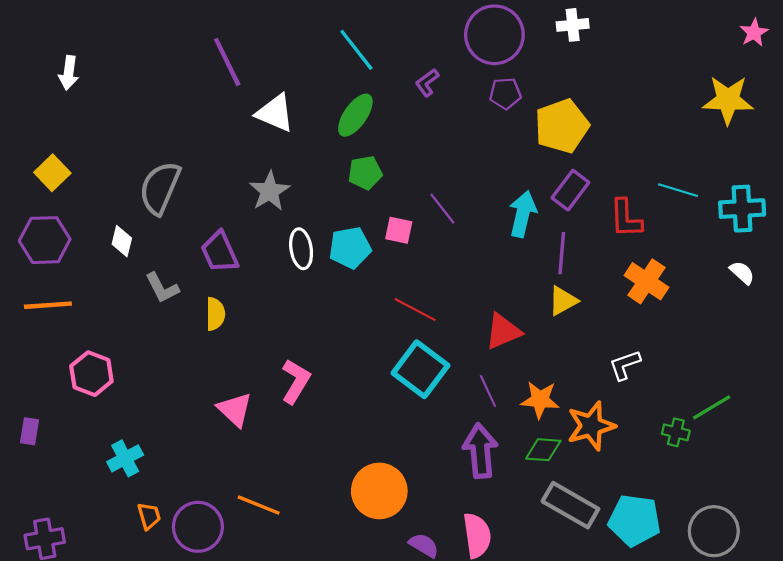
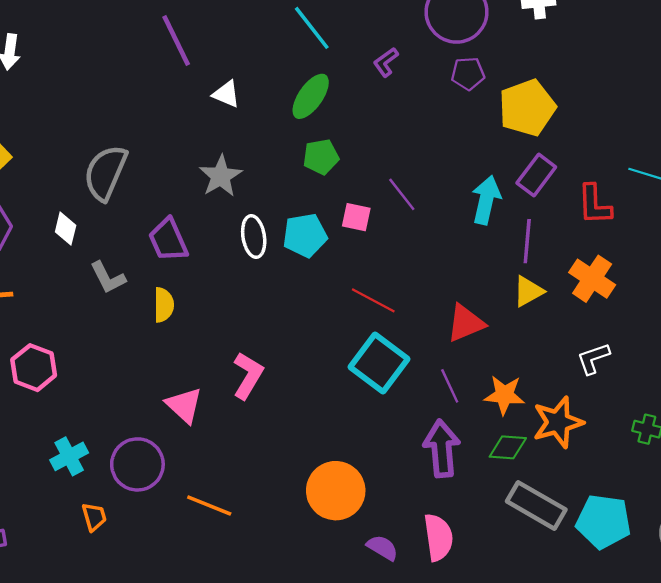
white triangle: (275, 113) -> (226, 94), size x0.7
orange cross: (646, 281) -> (592, 279), moved
purple circle: (198, 527) -> (137, 464), moved

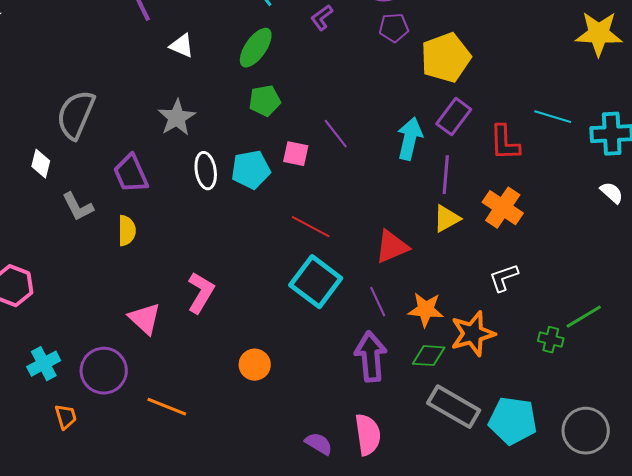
orange circle: (336, 491) -> (255, 365), moved, size x0.6

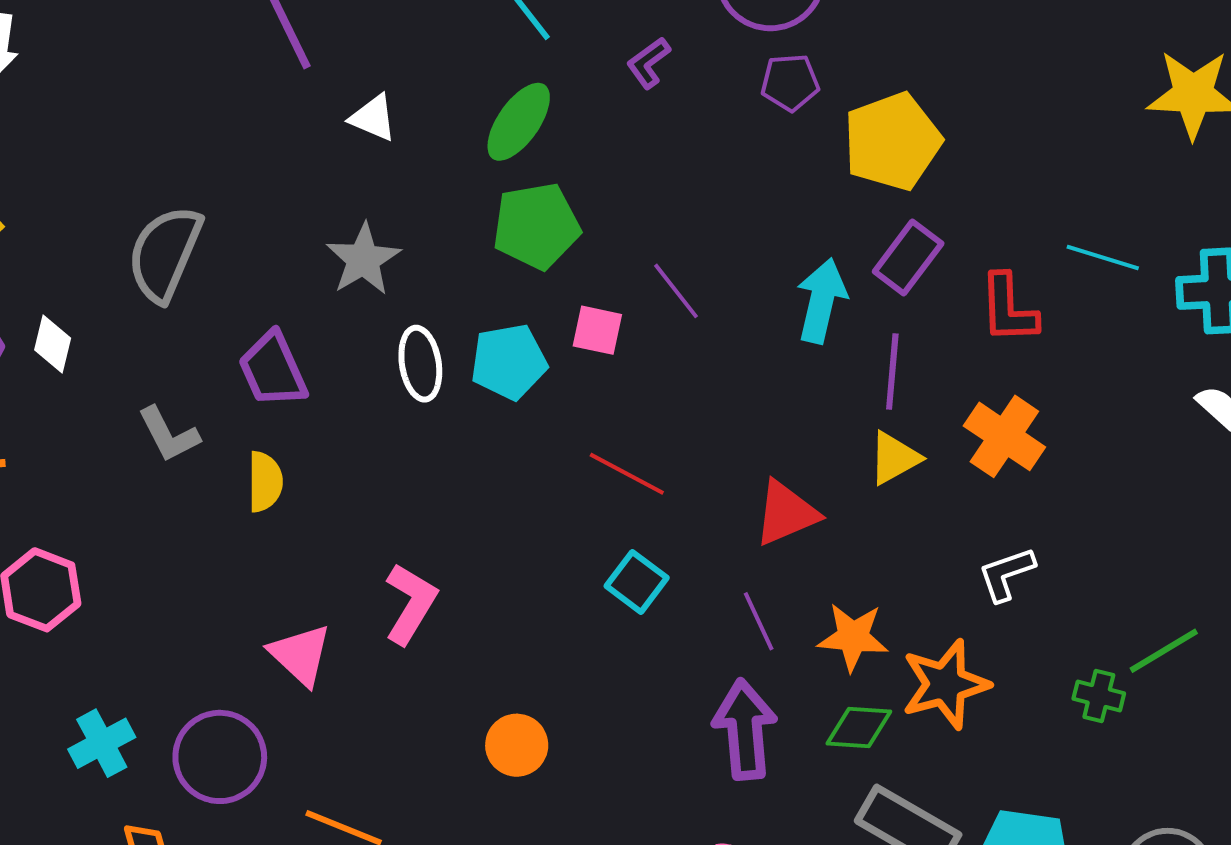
green pentagon: (265, 101) -> (536, 226), size x1.4
white diamond: (41, 164) -> (53, 344), moved
cyan square: (316, 282) -> (637, 582), size x0.6

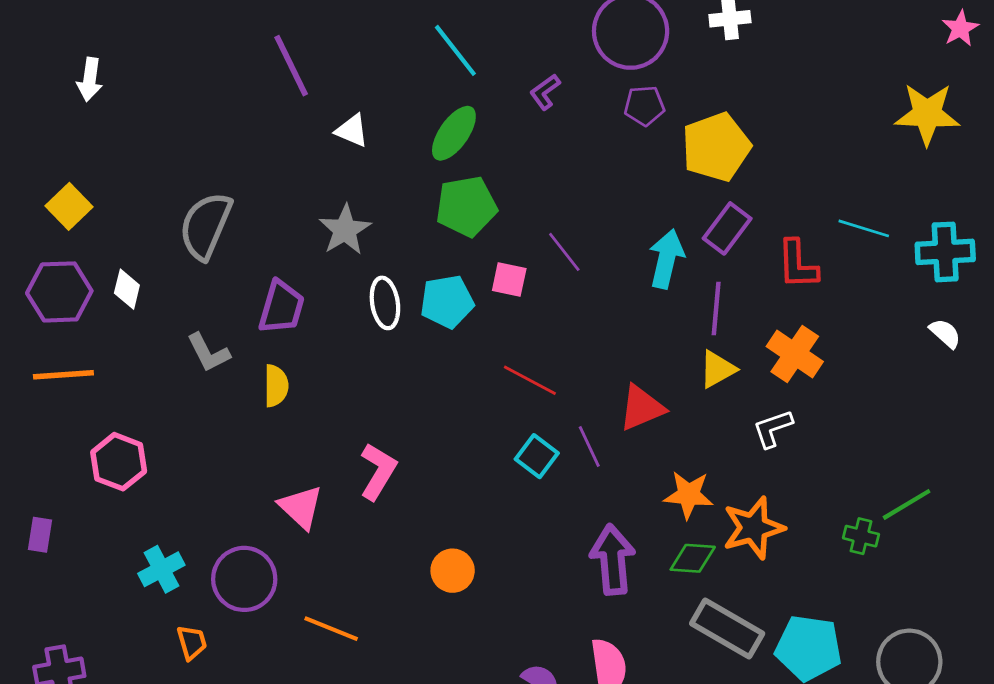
purple trapezoid: (273, 370) -> (281, 307), turned -140
white L-shape: (1006, 574) -> (773, 429), moved
purple line: (759, 621) -> (589, 446), moved

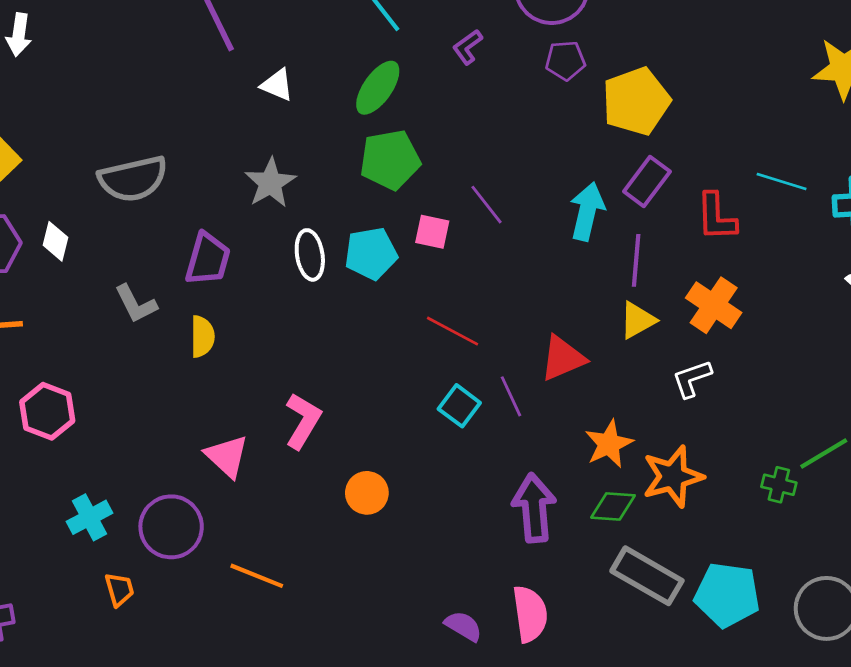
gray semicircle: (206, 226) -> (133, 179), turned -126
orange star: (689, 495) -> (609, 444), turned -30
orange circle: (453, 571) -> (367, 493), moved

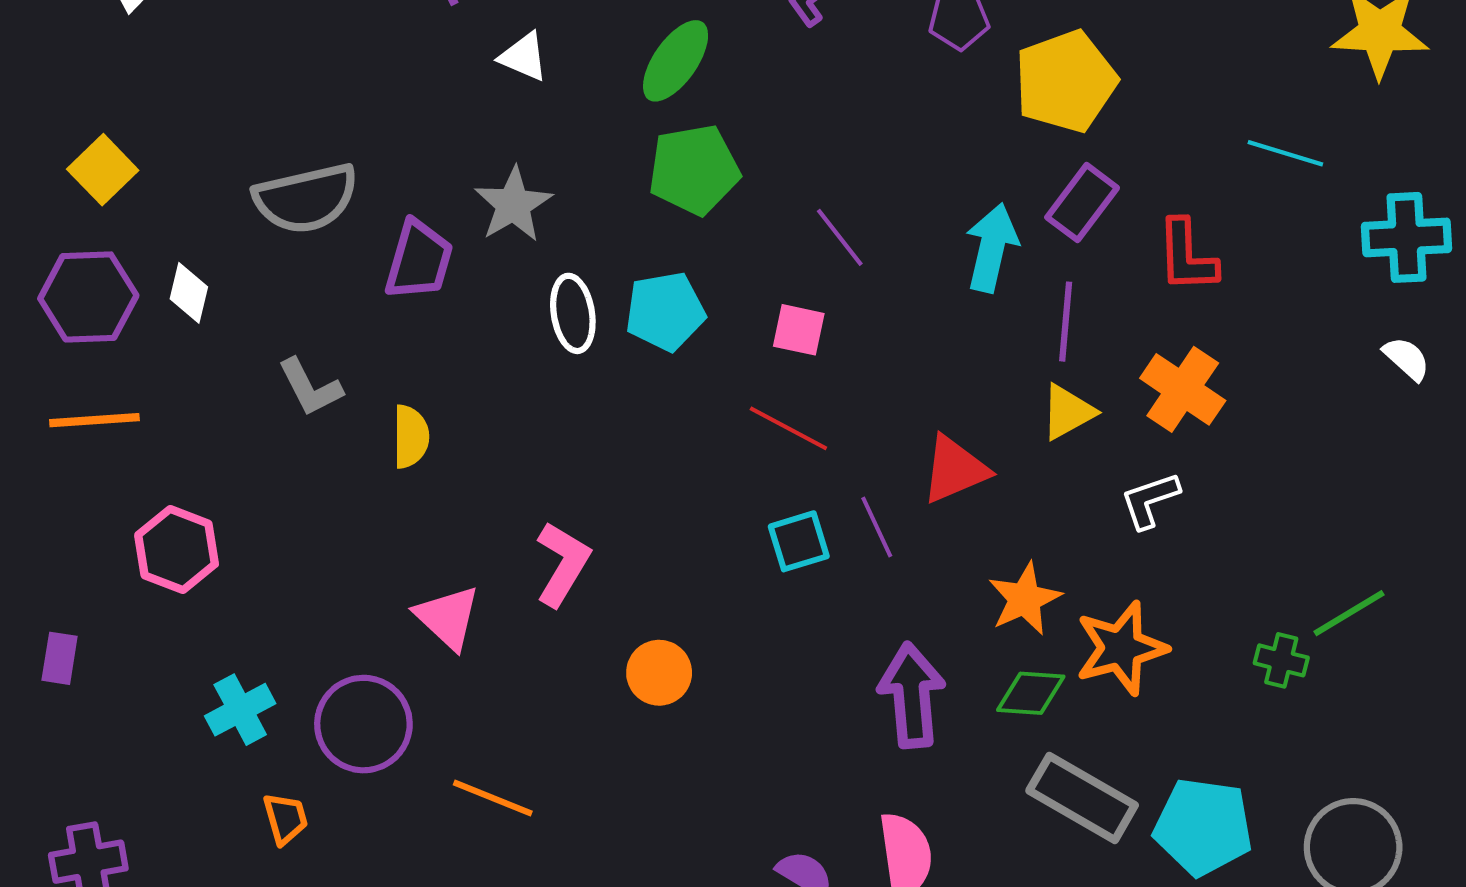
cyan line: (782, 181) -> (1285, 153), moved
pink square: (432, 232) -> (799, 330), moved
purple trapezoid: (208, 259) -> (419, 260), moved
cyan square: (459, 406) -> (799, 541), turned 36

